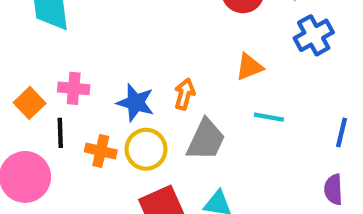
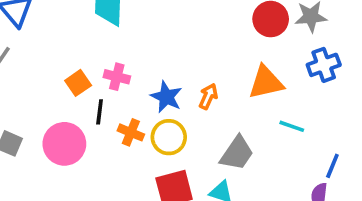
orange triangle: (249, 67) -> (266, 82), size x1.5
cyan line: (269, 117) -> (292, 126), moved
blue line: (342, 132) -> (332, 166), moved
gray trapezoid: (206, 140) -> (237, 153), moved

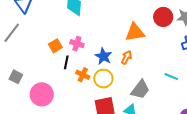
orange triangle: (266, 82) -> (135, 32), moved
pink circle: (64, 144) -> (42, 94), moved

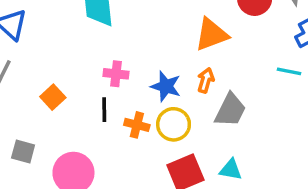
orange square: (55, 46) -> (53, 97), moved
cyan line: (171, 77) -> (289, 71), moved
gray trapezoid: (140, 90) -> (230, 110), moved

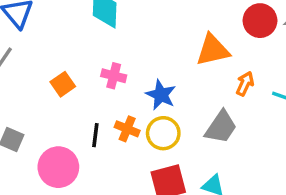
orange arrow: (206, 80) -> (245, 84), moved
orange square: (53, 97) -> (63, 84), moved
black line: (104, 110) -> (95, 135), moved

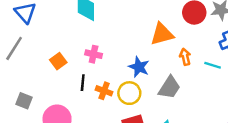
orange arrow: (245, 84) -> (185, 57), turned -35
blue star: (161, 95) -> (139, 67), moved
black line: (95, 135) -> (83, 83), moved

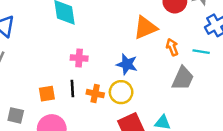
orange square: (58, 61) -> (47, 94), moved, turned 35
gray trapezoid: (169, 88) -> (183, 78), moved

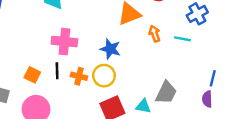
pink cross: (79, 58) -> (64, 42), size x1.5
gray trapezoid: (183, 78) -> (166, 93), moved
orange square: (47, 94) -> (32, 75), turned 35

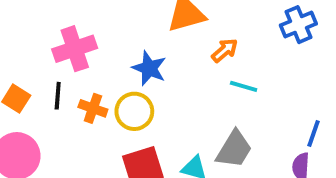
orange arrow: (155, 34) -> (225, 50), turned 63
cyan line: (182, 39) -> (244, 86), moved
pink cross: (64, 42) -> (75, 49), turned -30

